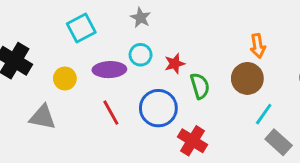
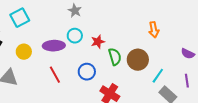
cyan square: (81, 28) -> (20, 18), moved
brown circle: (247, 78) -> (138, 60), moved
blue circle: (158, 108) -> (87, 72), size x0.7

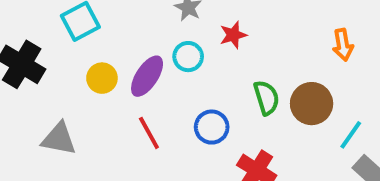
red star: (98, 42) -> (233, 35), moved
purple ellipse: (54, 46) -> (147, 76), turned -55
yellow circle: (24, 52) -> (102, 78), moved

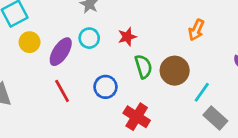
red star: (233, 35) -> (127, 37), moved
orange arrow: (343, 45) -> (196, 30), turned 35
yellow circle: (102, 78) -> (30, 42), moved

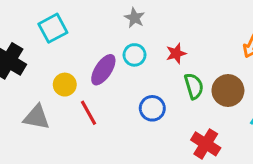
yellow circle: (30, 42) -> (65, 85), moved
red line: (62, 91) -> (89, 113), moved
red cross: (137, 117) -> (206, 144), moved

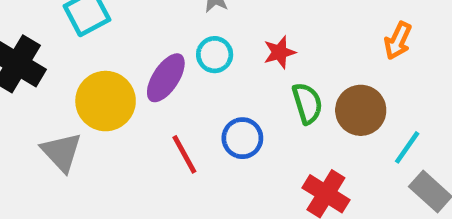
yellow circle: (65, 85) -> (106, 101), size x1.6
red line: (89, 113) -> (184, 154), moved
gray triangle: (37, 117) -> (61, 152), turned 36

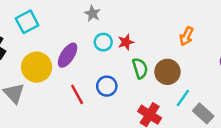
cyan circle: (215, 55) -> (103, 42), moved
cyan line: (407, 147) -> (183, 98), moved

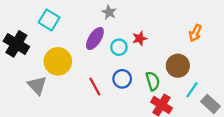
cyan square: (27, 22) -> (49, 20), turned -30
cyan circle: (103, 42) -> (119, 47), moved
purple ellipse: (68, 55) -> (95, 38), moved
green semicircle: (140, 68) -> (153, 81), moved

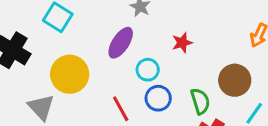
cyan circle: (119, 47) -> (148, 70), moved

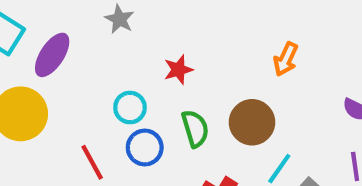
purple ellipse: (121, 43) -> (52, 55), moved
green semicircle: (200, 101) -> (195, 129), moved

